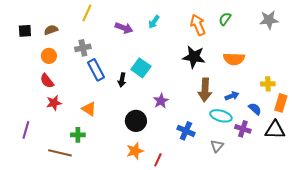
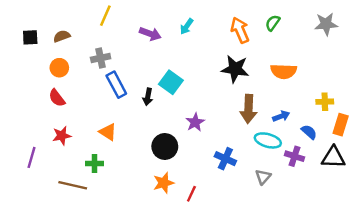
red star: (54, 103) -> (62, 136), moved

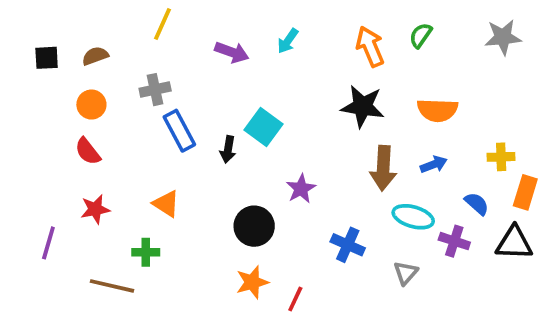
blue arrow: (281, 116) -> (434, 164), moved

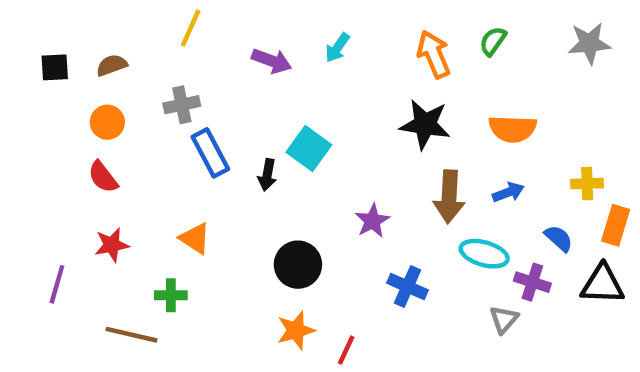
purple star: (301, 189) -> (372, 221), moved
gray triangle: (406, 273) -> (504, 319), moved

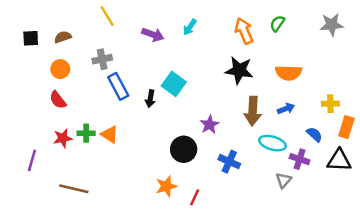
yellow line: (191, 28) -> (107, 16), turned -55
black circle: (298, 265) -> (184, 149), moved
green cross: (171, 295) -> (86, 133), moved

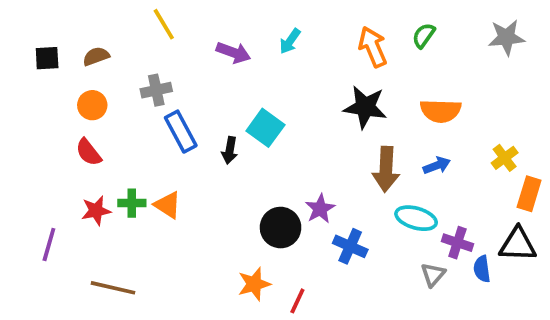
yellow cross: (330, 104) -> (505, 158), turned -35
purple star: (210, 125) -> (320, 209), moved
blue semicircle: (314, 134) -> (482, 269), moved, turned -140

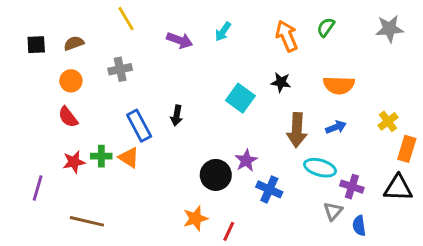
black star: (365, 107) -> (281, 82), size x0.6
cyan square: (265, 128) -> (240, 98), moved
blue rectangle: (181, 132) -> (139, 126), moved
blue semicircle: (482, 269) -> (359, 226), moved

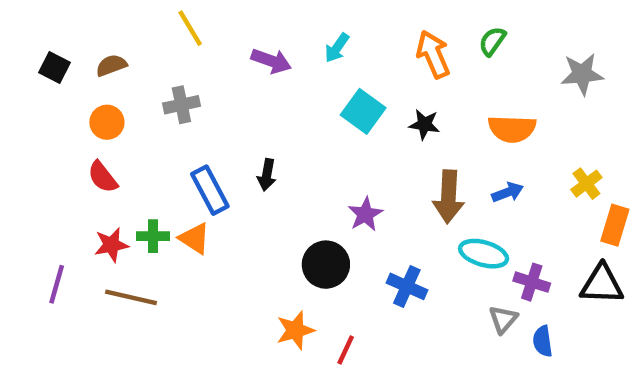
gray star: (389, 29) -> (582, 74), moved
black square: (36, 45) -> (54, 68), turned 30
cyan square: (240, 98) -> (363, 111), moved
purple star: (246, 160) -> (365, 214), moved
brown line: (87, 221) -> (131, 297), moved

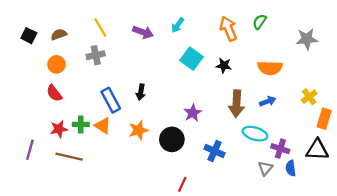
yellow line: (190, 28) -> (100, 27), moved
orange star: (295, 330) -> (138, 130), moved
blue semicircle: (543, 341) -> (291, 168), moved

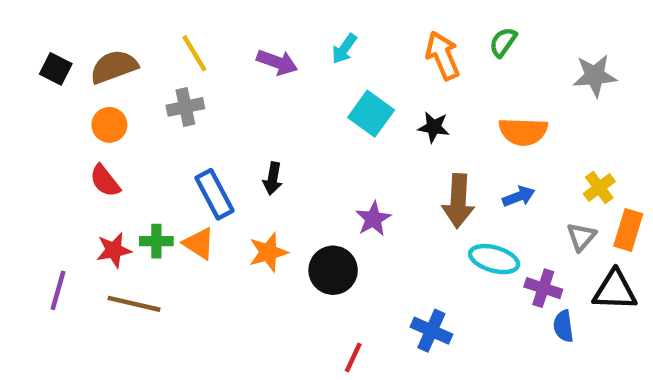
brown semicircle: (59, 34) -> (114, 67), size x1.5
blue cross: (215, 151) -> (431, 331), moved
gray triangle: (265, 168) -> (581, 237), moved

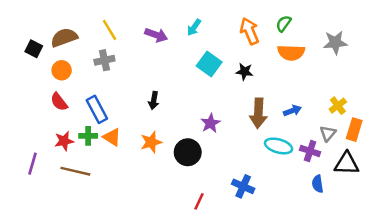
black square: (56, 69) -> (34, 49), moved
orange semicircle: (523, 132) -> (291, 53), moved
blue rectangle: (215, 194) -> (97, 109), moved
purple cross: (543, 288) -> (310, 151), moved

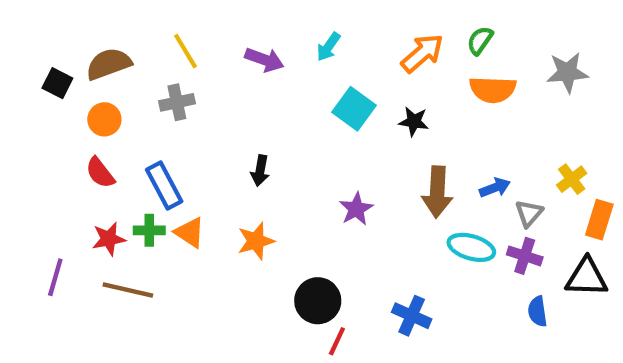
orange arrow: (249, 31) -> (422, 53), turned 72
gray triangle: (328, 133) -> (529, 213), moved
black circle: (188, 152) -> (318, 301), moved

